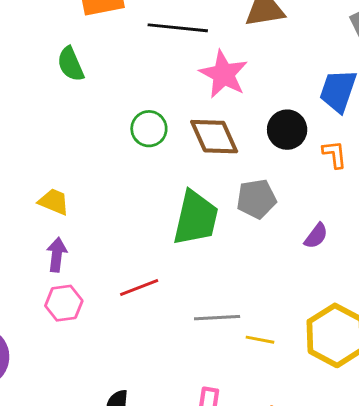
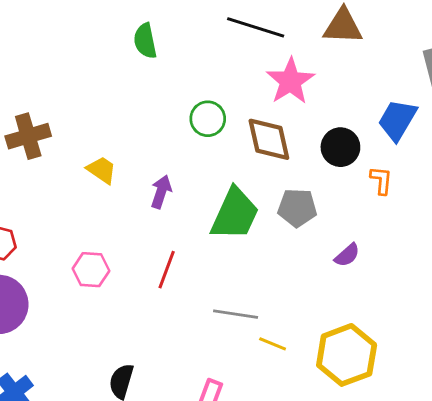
purple arrow: (57, 255) -> (161, 192), moved
red line: (139, 287) -> (167, 270), turned -60

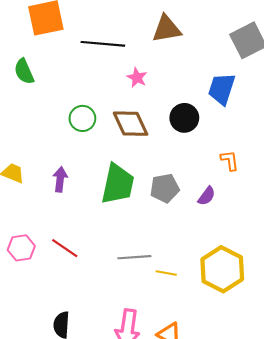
pink star: (290, 81) -> (137, 78), size x0.6
orange L-shape: (381, 180) -> (230, 160), moved
gray pentagon: (297, 208) -> (165, 188), moved
red line: (167, 270) -> (65, 248), moved, turned -64

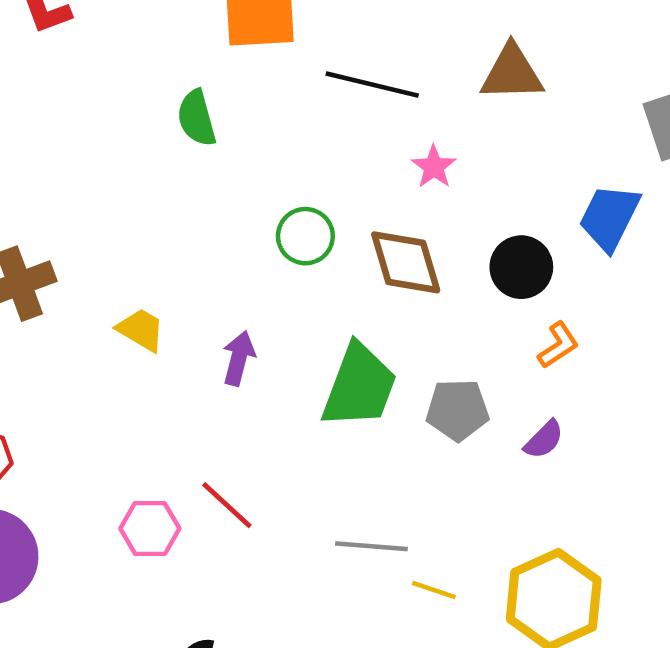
orange L-shape: (230, 160) -> (558, 345), moved, turned 55
pink hexagon: (21, 248) -> (150, 528), moved

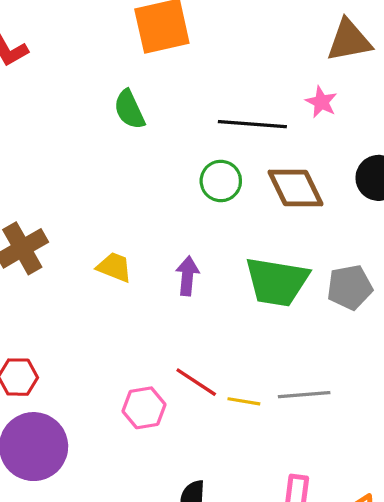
black line: (372, 85) -> (252, 124), moved
pink star: (434, 167) -> (321, 102), moved
green trapezoid: (359, 386) -> (277, 282), turned 88
yellow line: (434, 590) -> (244, 401), moved

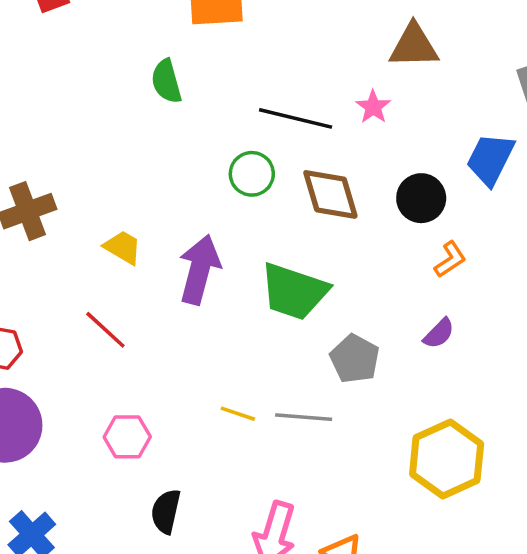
purple arrow: (187, 276) -> (199, 270), size x1.6
gray pentagon: (350, 287) -> (355, 359), moved, turned 30
red line: (196, 382) -> (105, 330), moved
pink hexagon: (144, 408) -> (127, 437), moved

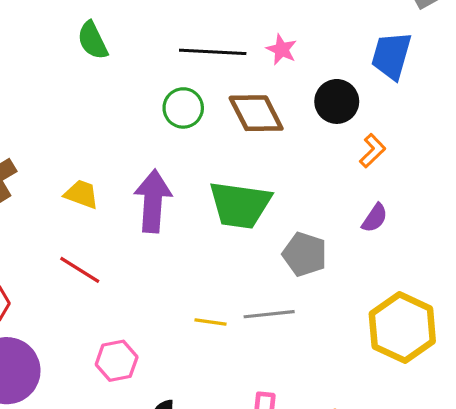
pink star: (373, 107) -> (281, 49), moved

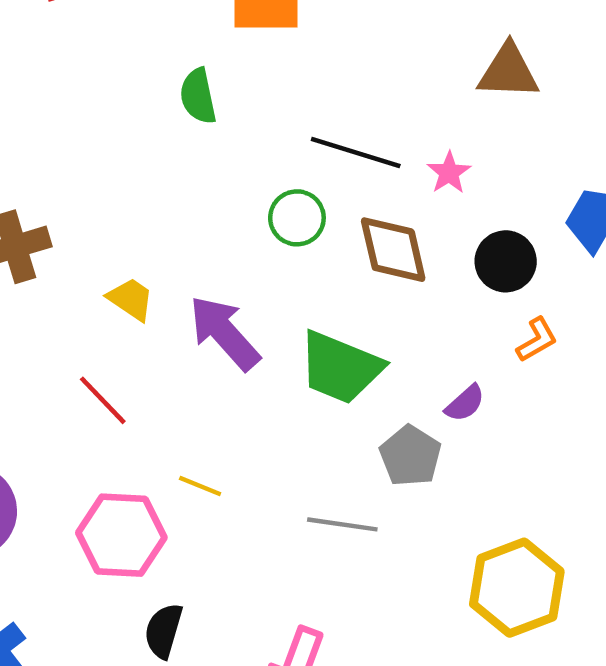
purple arrow: (153, 201) -> (224, 333), turned -60
purple semicircle: (375, 218) -> (465, 403), moved
yellow line: (211, 322) -> (200, 486), moved
pink hexagon: (117, 361) -> (121, 535), size x1.5

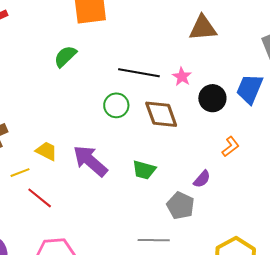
green semicircle: (198, 96) -> (65, 56), turned 65
black circle: (506, 261) -> (212, 98), moved
green trapezoid: (340, 367) -> (144, 170), size x0.6
yellow line: (200, 486) -> (20, 173), moved, turned -36

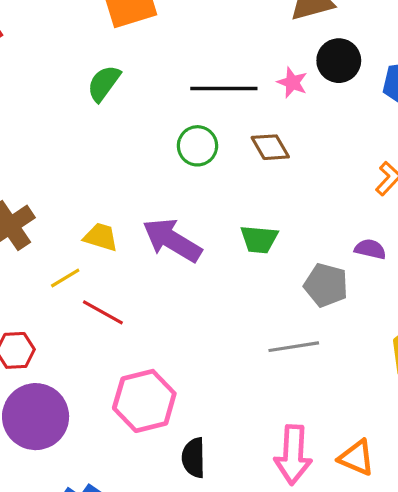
black circle: (212, 98) -> (339, 61), moved
brown diamond: (161, 114) -> (270, 147), size x0.7
purple semicircle: (202, 179) -> (370, 249), moved, turned -108

